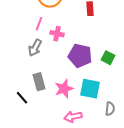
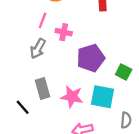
purple pentagon: (80, 56) -> (91, 58), turned -30
green square: (108, 58) -> (124, 72), moved
pink star: (64, 89) -> (72, 97), turned 30

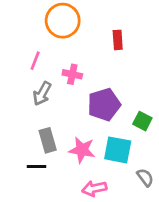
pink line: (43, 20) -> (35, 61), moved
black line: (23, 107) -> (37, 166), moved, turned -49
gray semicircle: (126, 120) -> (145, 177), turned -42

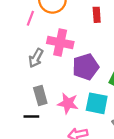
pink line: (35, 61) -> (30, 18), moved
pink cross: (72, 74) -> (60, 42), size x1.6

